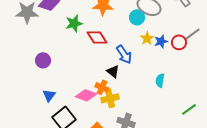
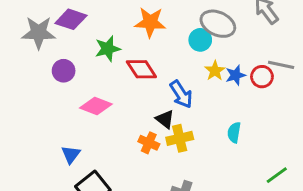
gray line: (192, 34) -> (281, 65), turned 48
purple circle: (43, 60) -> (64, 71), moved
pink diamond: (86, 95) -> (96, 106), moved
yellow cross: (110, 98) -> (180, 138), moved

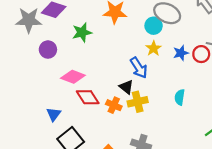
red diamond: (141, 69) -> (88, 97), moved
yellow star: (215, 71) -> (154, 48), moved

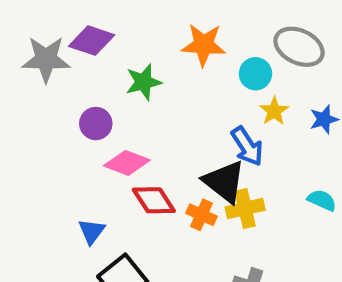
cyan circle: (154, 26) -> (255, 74), moved
purple circle: (48, 50) -> (96, 124), moved
black triangle: (126, 87) -> (224, 182), size x1.6
cyan semicircle: (180, 97) -> (322, 200), turned 105

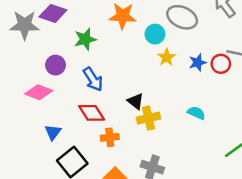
blue arrow: (247, 146) -> (93, 79), moved
pink diamond: (127, 163) -> (39, 92), moved
black triangle: (224, 182) -> (136, 101), size x0.6
orange cross: (202, 215) -> (110, 137), moved, turned -30

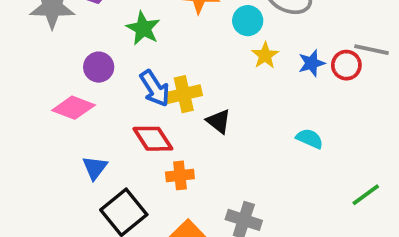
green star: (85, 39) -> (143, 28), turned -30
yellow cross: (149, 118) -> (184, 94), moved

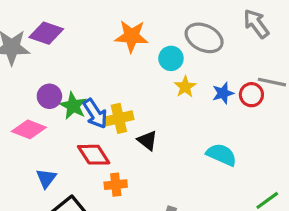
green star: (143, 28) -> (73, 106), moved
cyan semicircle: (310, 139) -> (221, 155), size x1.4

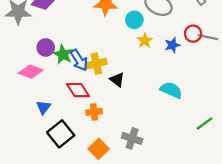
red circle: (251, 95) -> (193, 34), moved

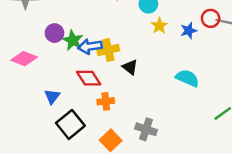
blue arrow: (79, 60) -> (90, 46), turned 115
pink diamond: (31, 72) -> (24, 59), moved

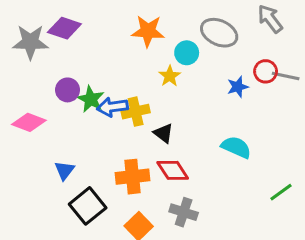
yellow star: (159, 26) -> (170, 76), moved
red diamond: (89, 78) -> (173, 170), moved
orange cross: (106, 101) -> (132, 177), size x1.5

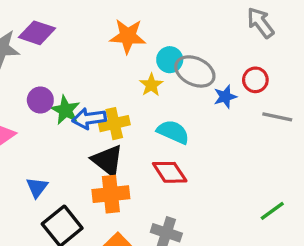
gray ellipse: (219, 33) -> (195, 71), moved
gray line: (286, 76) -> (277, 117), moved
black triangle: (163, 133) -> (108, 161), moved, size x1.5
cyan semicircle: (236, 147) -> (173, 132), moved
red diamond: (173, 170) -> (170, 172), moved

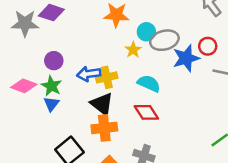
gray ellipse: (195, 71) -> (164, 40), turned -40
blue star: (225, 97) -> (186, 58), size x1.6
green star: (66, 110) -> (51, 86), moved
blue triangle: (37, 187) -> (51, 104), moved

